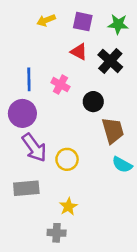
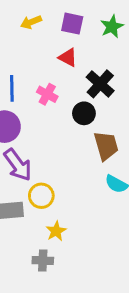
green star: (118, 24) -> (112, 27), turned -30
black cross: (110, 61) -> (100, 84), moved
yellow circle: (67, 159) -> (41, 196), moved

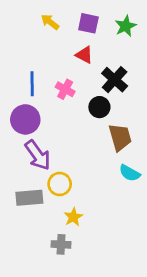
yellow arrow: (31, 22) -> (50, 22), turned 60

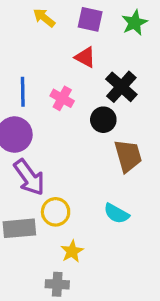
cyan semicircle: (130, 173) -> (116, 214), moved

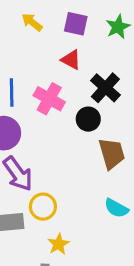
pink cross: (62, 98) -> (49, 99), size x1.4
cyan semicircle: (116, 214) -> (116, 208), moved

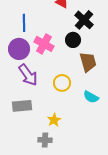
pink cross: (49, 99) -> (44, 44), moved
yellow circle: (43, 207) -> (62, 83), moved

